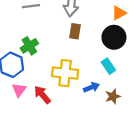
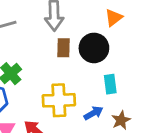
black circle: (114, 37) -> (94, 48), moved
cyan rectangle: (108, 66) -> (110, 84), turned 35

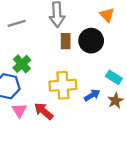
orange triangle: (114, 18) -> (107, 15), turned -35
cyan rectangle: (110, 84) -> (114, 77), moved, turned -49

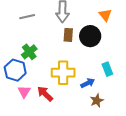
cyan rectangle: (114, 77) -> (107, 69), turned 32
brown star: (115, 101) -> (97, 101), moved

